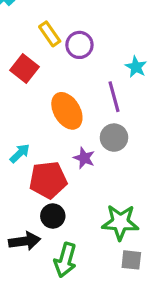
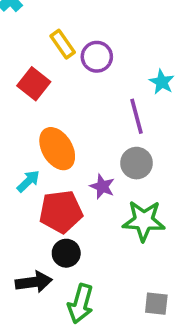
orange ellipse: (67, 111) -> (57, 149), moved
green star: (120, 222) -> (144, 221), moved

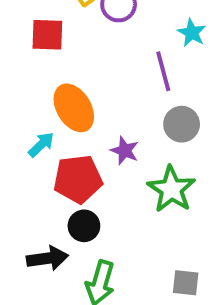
red square: (34, 84) -> (47, 35), turned -36
gray circle: (136, 163) -> (182, 124), moved
green star: (144, 221) -> (171, 189), turned 30

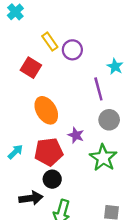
red square: (47, 35) -> (31, 68), turned 30
cyan arrow: (41, 145) -> (15, 152), moved

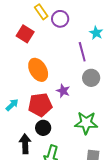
green star: (103, 158) -> (86, 123), moved, turned -30
black arrow: (31, 198) -> (25, 144), turned -84

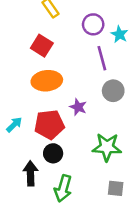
purple circle: (60, 19) -> (93, 24), moved
red square: (25, 34) -> (42, 46), moved
orange ellipse: (38, 70) -> (47, 81), turned -65

